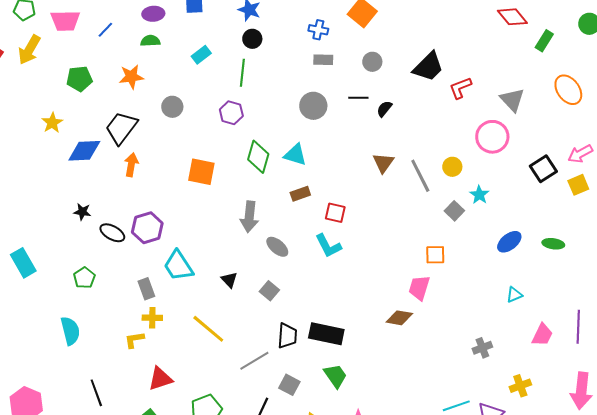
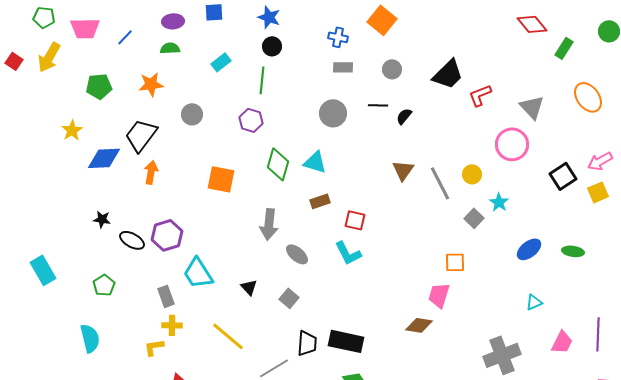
gray cross: (482, 348) -> (502, 355), size x1.8

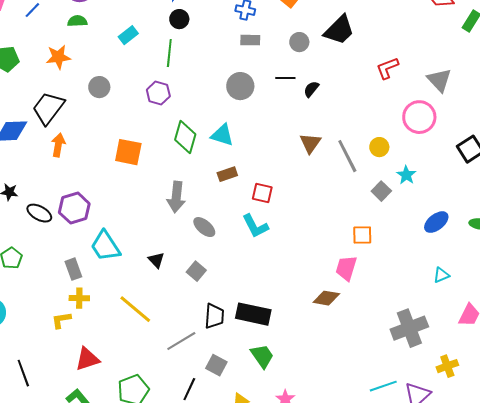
black trapezoid: (448, 74) -> (339, 30), moved

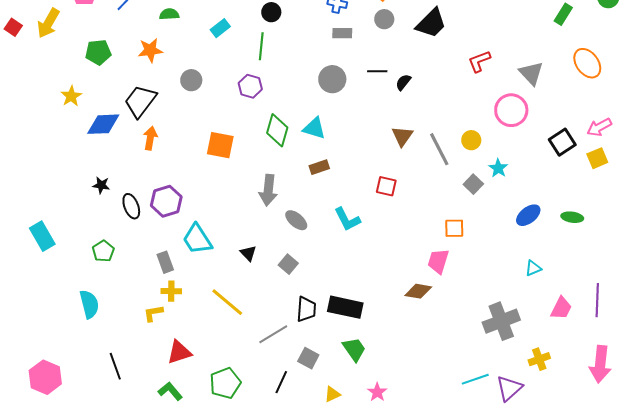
gray circle: (299, 42) -> (384, 19), moved
red square: (262, 193) -> (386, 186), moved
black ellipse: (39, 213) -> (131, 206), turned 40

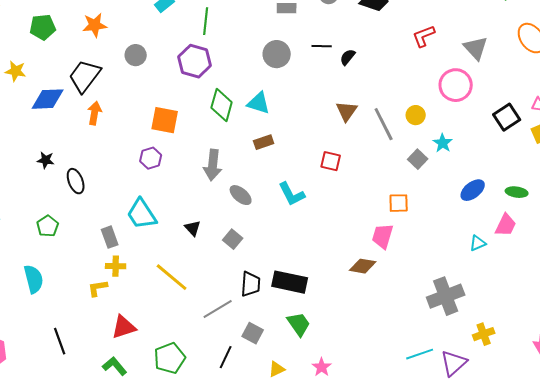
purple hexagon: (250, 86) -> (195, 61), size x1.4
yellow star: (71, 96) -> (16, 71), turned -30
purple hexagon: (166, 201) -> (151, 158), moved, size x0.7
pink trapezoid: (561, 308) -> (506, 225), moved

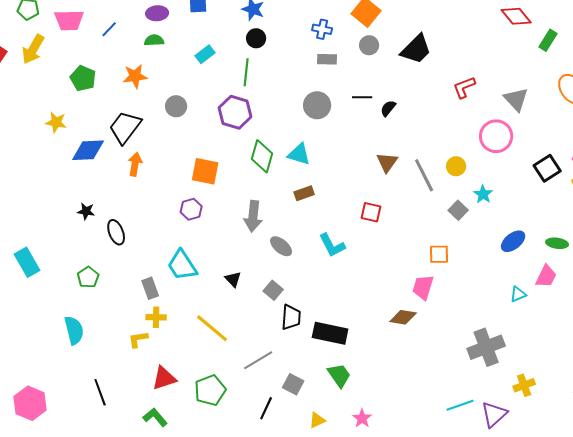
green pentagon: (43, 27) -> (83, 78), turned 30
black trapezoid: (251, 284) -> (291, 317), moved
green pentagon: (170, 358) -> (210, 390), moved

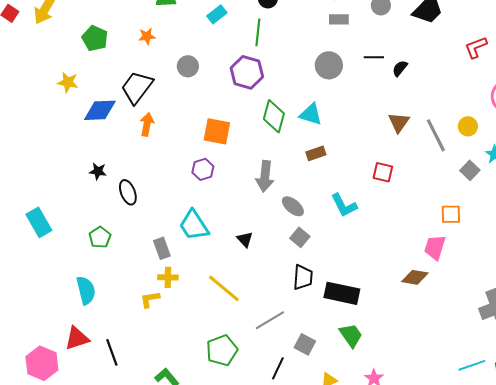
orange star: (135, 76) -> (147, 36), size x0.7
gray square: (273, 290) -> (300, 237), moved
red triangle: (164, 378) -> (77, 338), moved

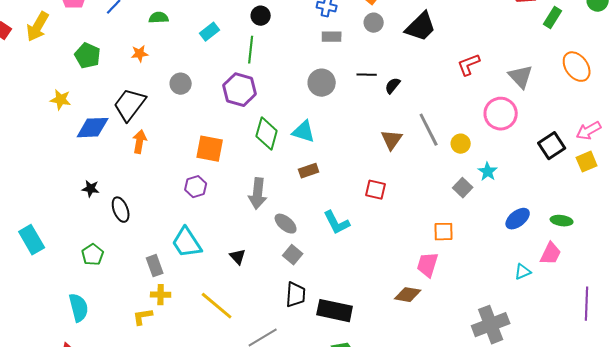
gray line: (436, 135) -> (429, 130), moved

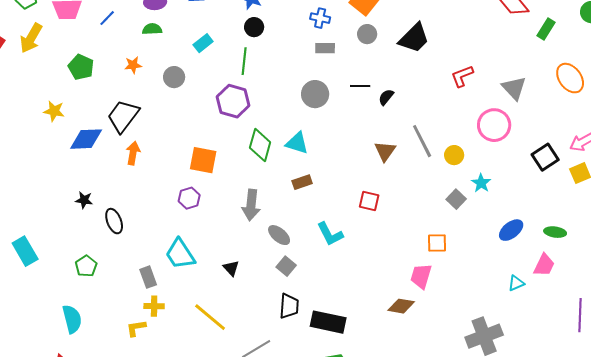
gray circle: (181, 84) -> (174, 77), moved

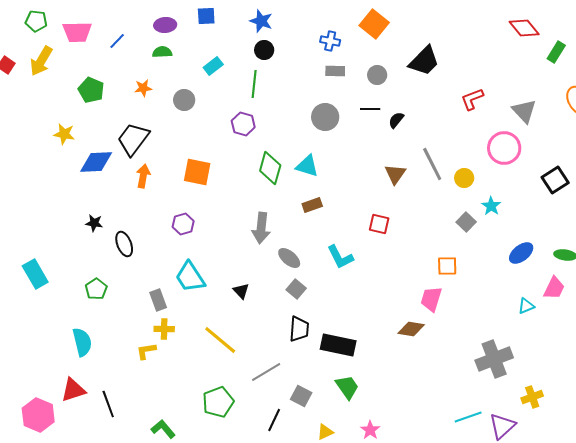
gray circle: (367, 34) -> (377, 75), moved
purple hexagon: (233, 101) -> (243, 124), size x0.7
orange square: (203, 160) -> (197, 172), moved
purple hexagon: (189, 198) -> (183, 224), moved

